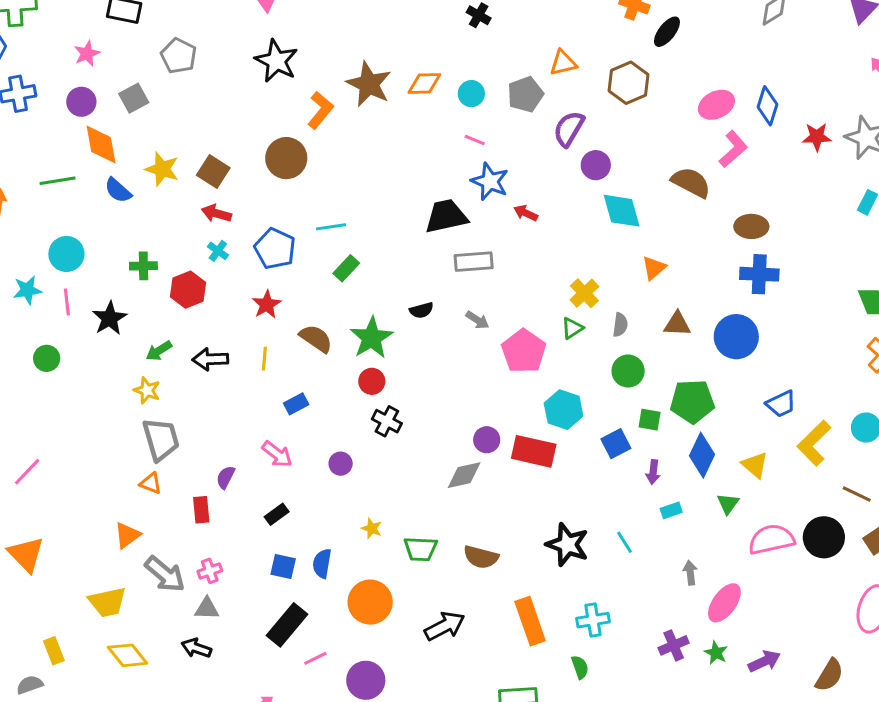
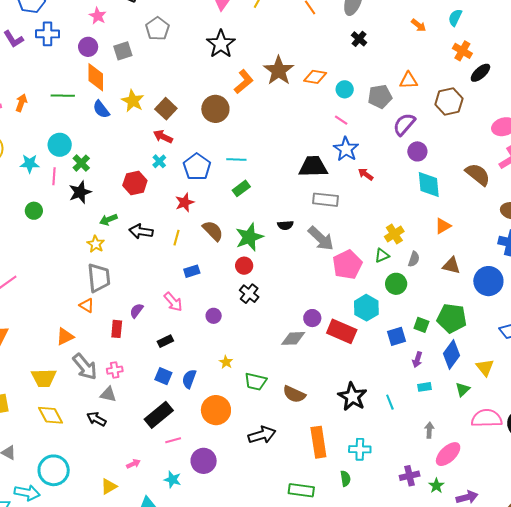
pink star: (87, 54) -> (98, 16), turned -30
green cross: (143, 266) -> (81, 163), moved, turned 36
gray arrow: (477, 320) -> (321, 238), size x1.8
green circle: (628, 371) -> (396, 284), moved

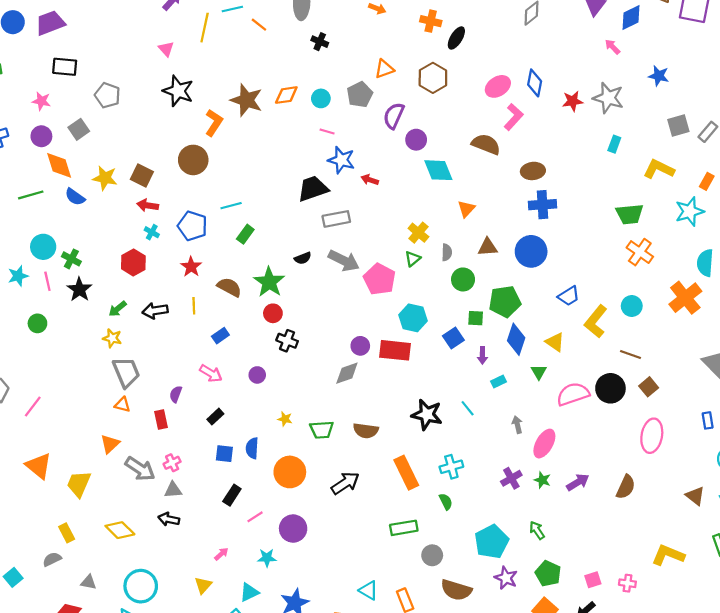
green circle: (396, 284) -> (463, 279), moved
yellow trapezoid: (44, 378) -> (79, 484), moved, turned 132
black rectangle: (159, 415) -> (232, 495), size x0.7

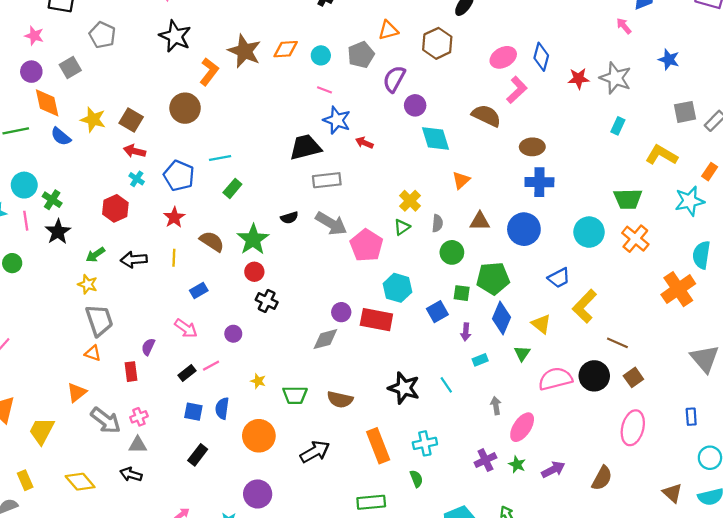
cyan circle: (632, 306) -> (589, 232), moved, size x1.4
pink line: (255, 517) -> (211, 366), moved

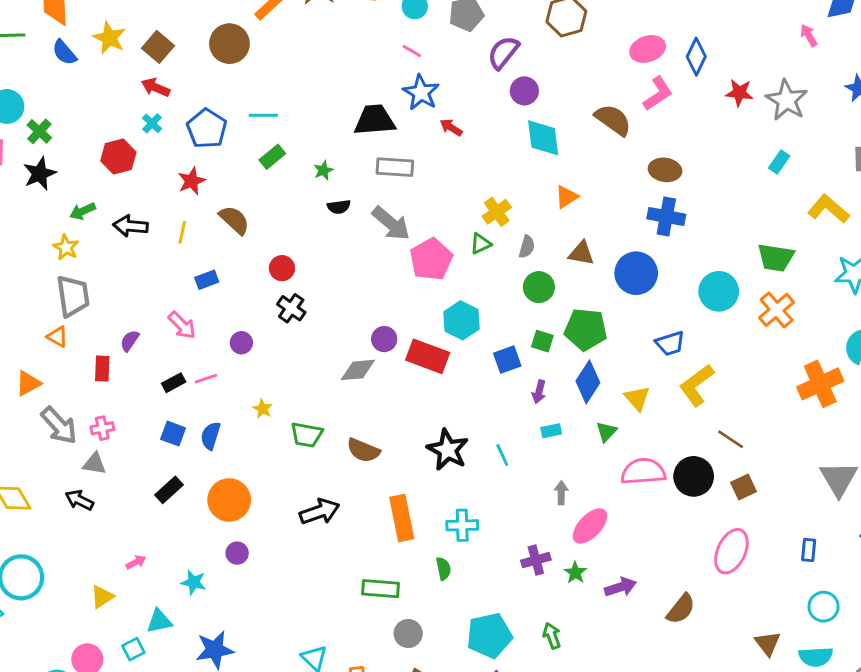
green star: (253, 239) -> (323, 170), moved, size x0.5
orange circle: (259, 436) -> (229, 500), moved
purple circle: (258, 494) -> (237, 553), size x0.6

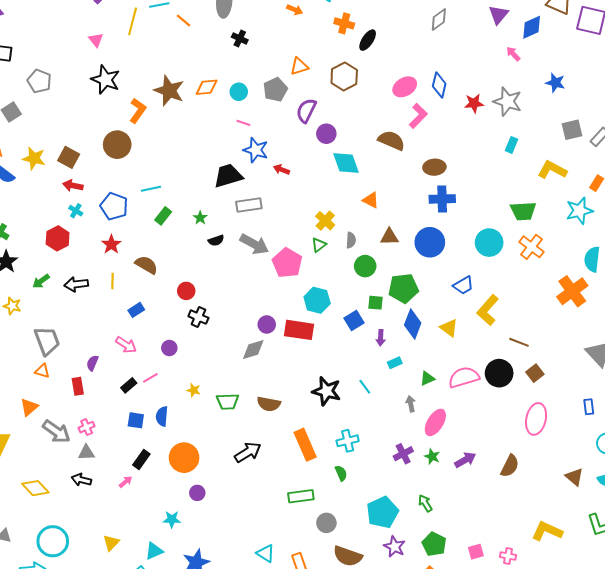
orange triangle: (566, 197) -> (371, 200), turned -48
yellow star: (66, 247) -> (12, 306), moved
green triangle: (606, 432) -> (427, 378), moved, turned 35
pink arrow: (136, 562) -> (126, 482), moved

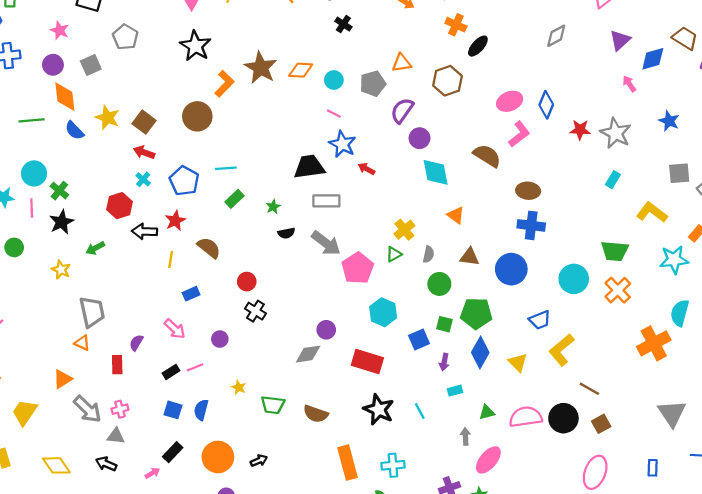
black arrow: (76, 284) -> (145, 231), moved
red rectangle: (299, 330) -> (367, 362), moved
black arrow: (248, 452) -> (259, 461), moved, size x0.6

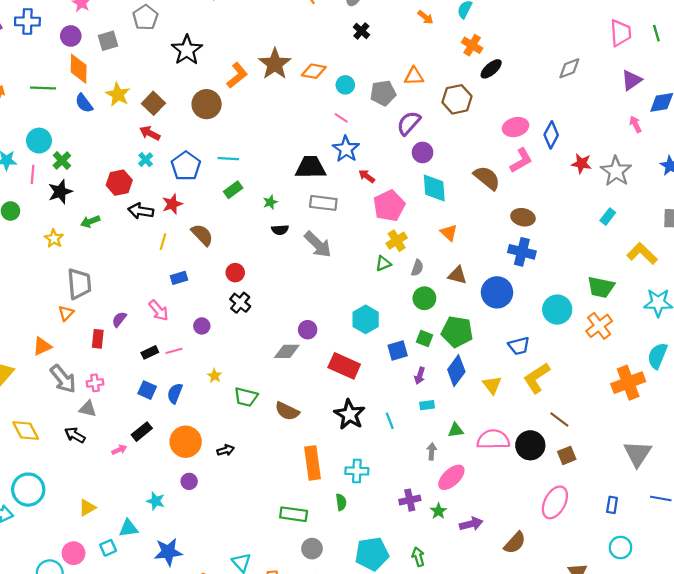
black star: (195, 46) -> (187, 50), moved
pink pentagon: (358, 268) -> (389, 206), moved
orange triangle: (82, 343) -> (66, 313), turned 42

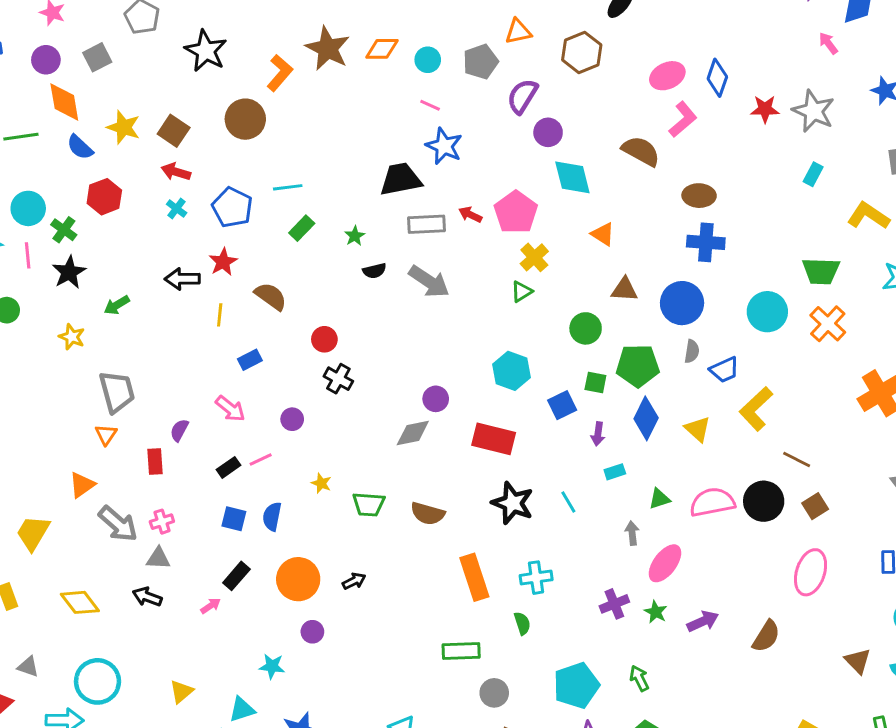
red arrow: (367, 176) -> (470, 215), moved
red hexagon: (119, 183) -> (104, 197), moved
gray semicircle: (417, 268) -> (692, 351), moved

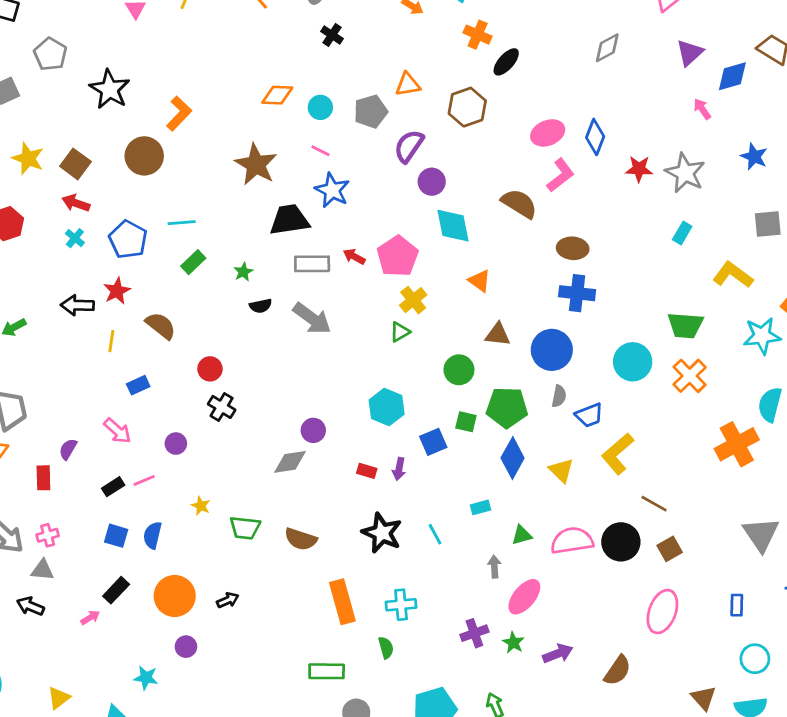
brown star: (328, 48) -> (256, 164), moved
purple arrow: (598, 434) -> (399, 469), moved
red rectangle: (494, 439) -> (367, 471), size x0.5

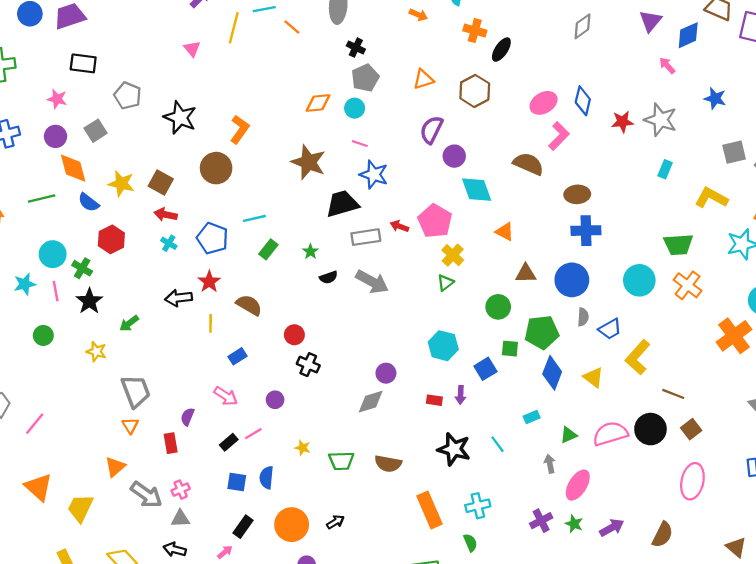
gray pentagon: (371, 112) -> (365, 78), moved

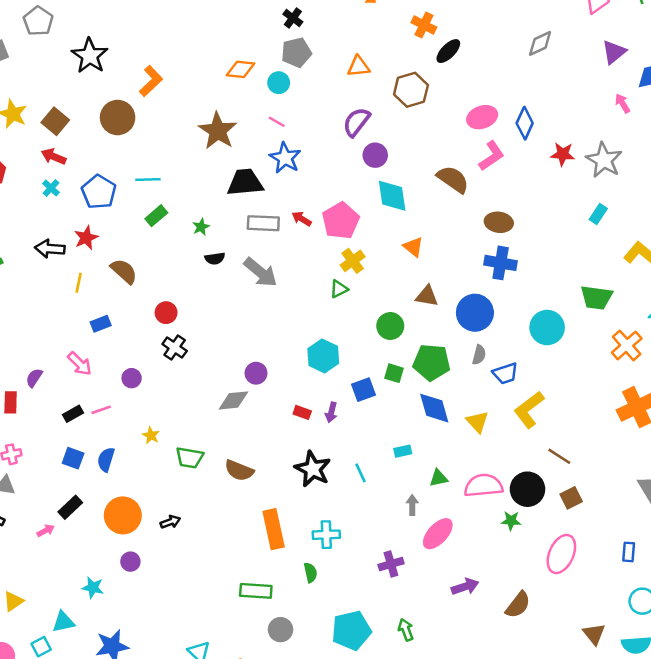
orange cross: (688, 285) -> (627, 345), moved
blue diamond: (552, 373) -> (434, 408), turned -48
green star: (574, 524) -> (511, 521), moved, turned -30

